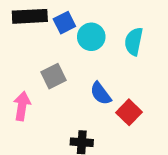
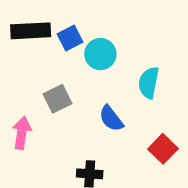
cyan semicircle: (134, 42) -> (149, 83), moved
red square: (129, 112) -> (163, 149), moved

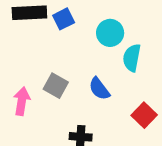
cyan circle: (100, 54) -> (110, 33), moved
gray square: (57, 99) -> (56, 86), moved, turned -35

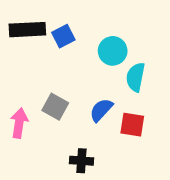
blue semicircle: (99, 89) -> (101, 110), turned 80
red square: (144, 115) -> (132, 125), moved, turned -35

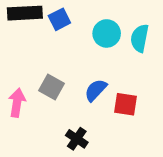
cyan semicircle: (136, 77) -> (140, 38), moved
black cross: (81, 161) -> (77, 139), turned 30

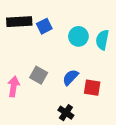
black cross: (77, 139) -> (66, 113), moved

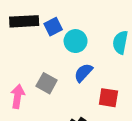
cyan circle: (78, 36) -> (76, 41), moved
blue semicircle: (70, 77) -> (83, 73), moved

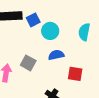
blue semicircle: (83, 73) -> (56, 55), turned 35

